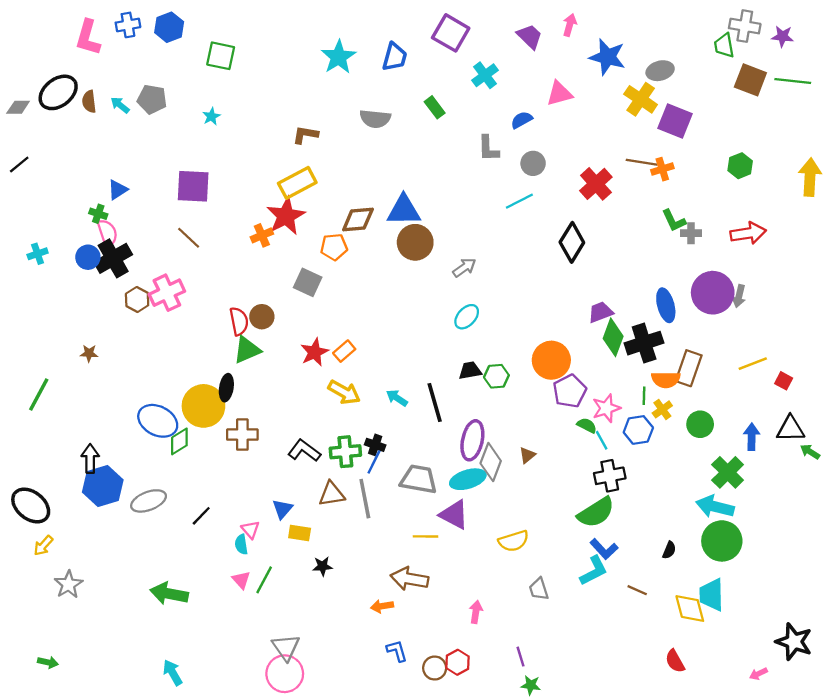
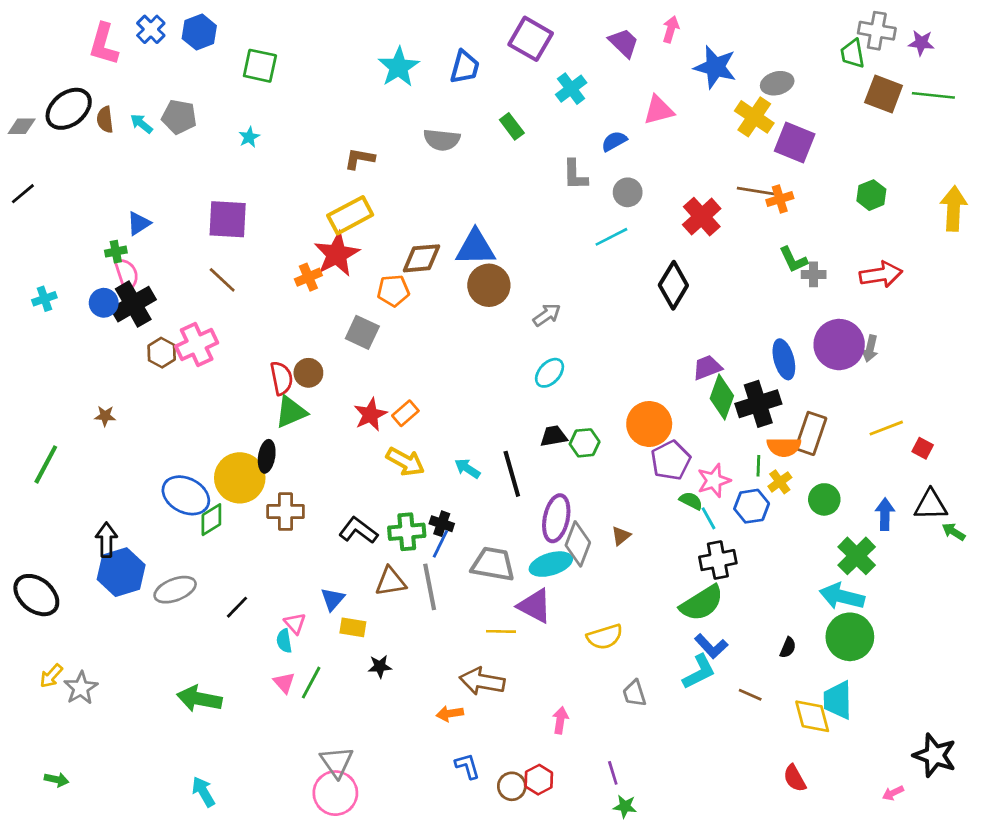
blue cross: (128, 25) -> (151, 29), turned -35
green cross: (98, 214) -> (116, 252), turned -30
yellow arrow: (43, 546) -> (51, 676), moved

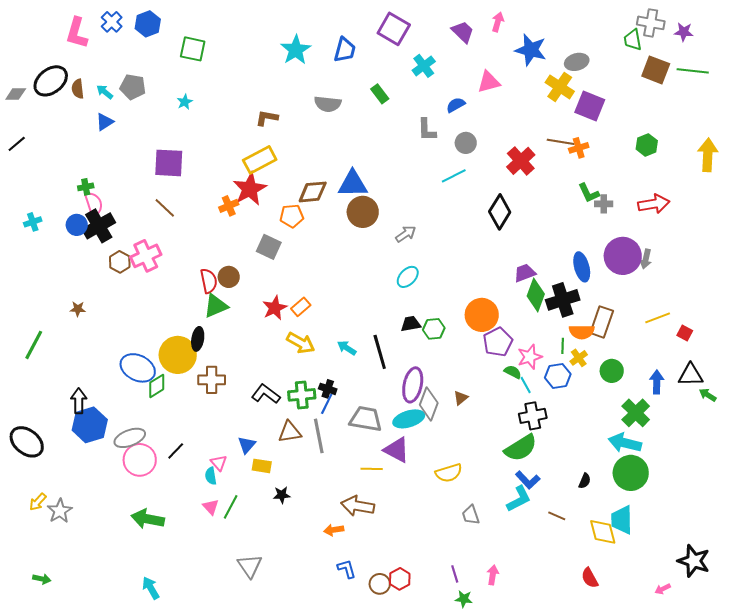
blue triangle: (139, 223) -> (105, 122), moved
pink arrow: (560, 720) -> (493, 575), moved
pink circle: (335, 793) -> (140, 460), moved

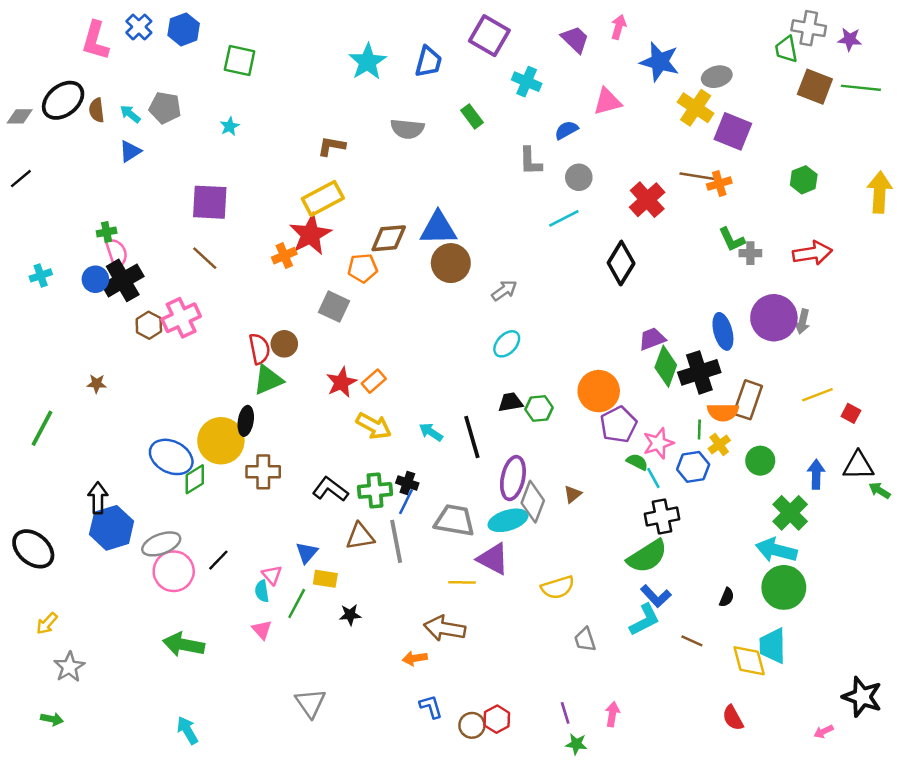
cyan cross: (424, 66) -> (527, 82), turned -30
green line: (231, 507) -> (297, 604), moved
gray star: (60, 511) -> (69, 667), moved

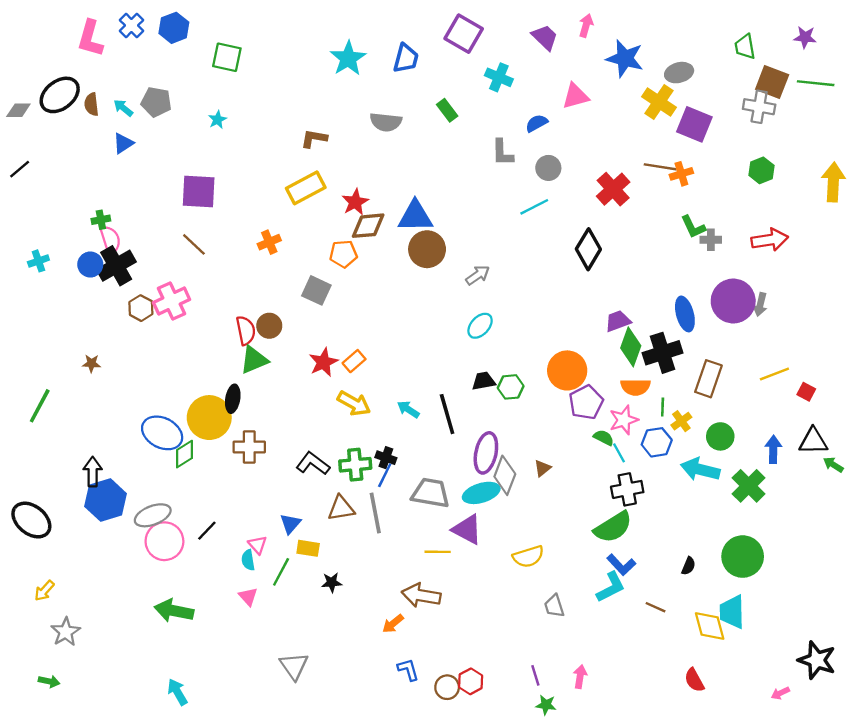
gray cross: (809, 28) -> (759, 107), moved
red star: (310, 234) -> (355, 202), moved, size x0.7
orange semicircle: (723, 412) -> (635, 387), moved
cyan arrow: (776, 550) -> (700, 469), moved
orange arrow: (415, 658) -> (393, 624), turned -30

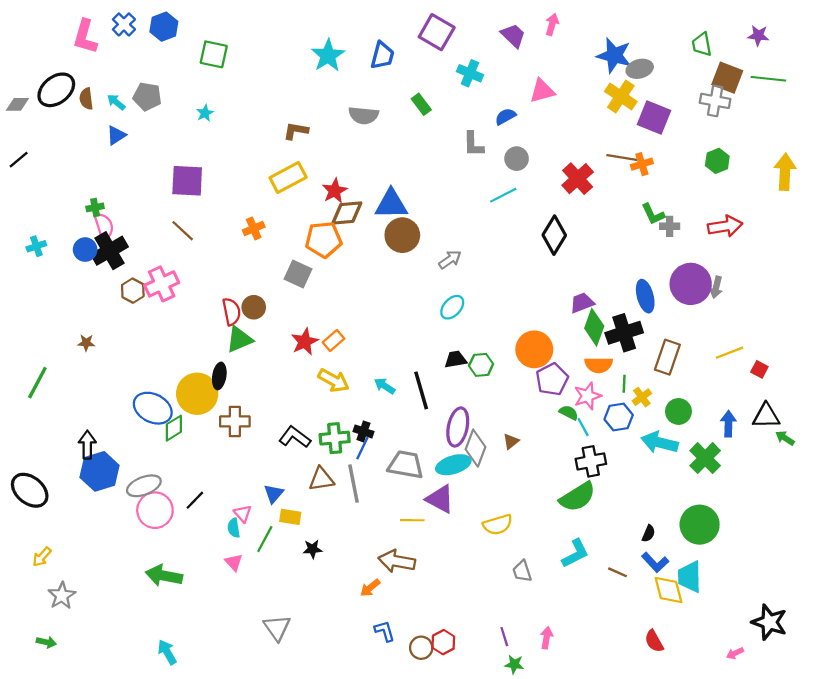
blue star: (625, 58) -> (614, 55), moved
orange pentagon: (343, 254) -> (324, 240), size x1.4
blue L-shape: (621, 565) -> (655, 562), moved

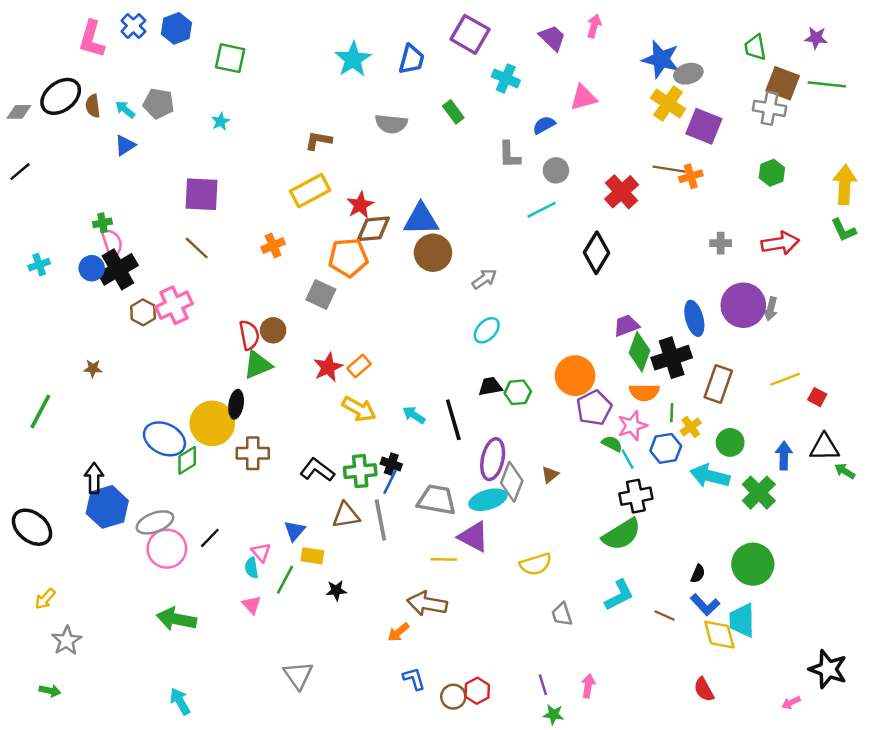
green L-shape: (653, 214) -> (844, 230), moved

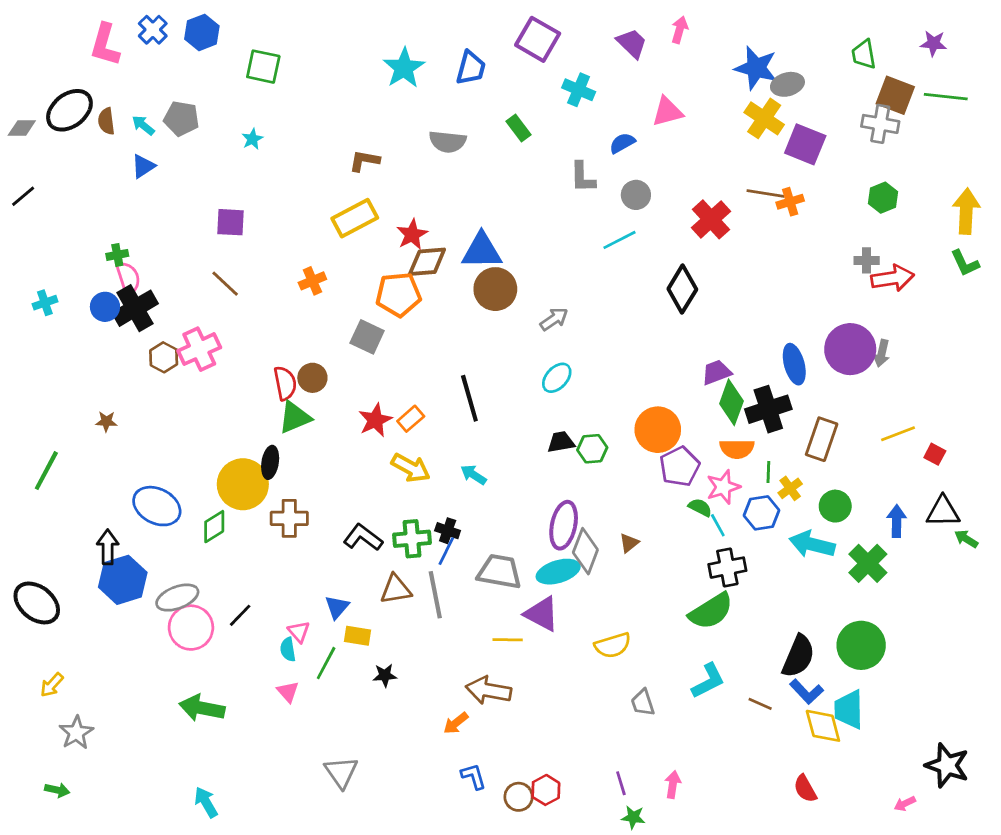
purple square: (201, 194) -> (231, 222), size x0.7
gray cross: (721, 243) -> (867, 260), moved
black line: (453, 420) -> (469, 398), moved
blue ellipse: (164, 439) -> (157, 506), moved
black semicircle: (698, 574) -> (798, 656), size x2.0

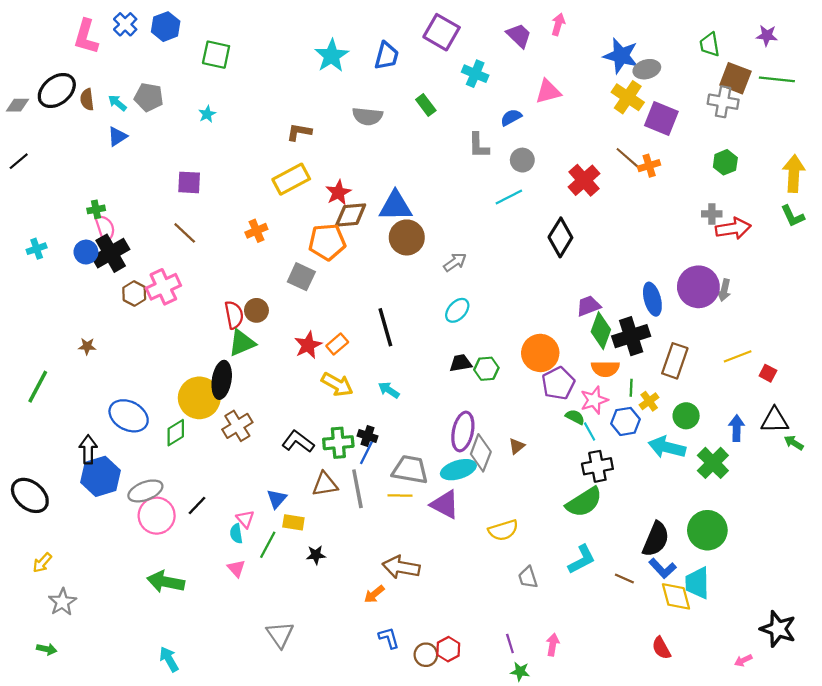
brown line: (766, 194) -> (629, 159), turned 32
black ellipse: (270, 462) -> (222, 380), size x1.4
brown cross: (289, 518) -> (237, 426), turned -32
yellow line: (508, 640) -> (400, 495), moved

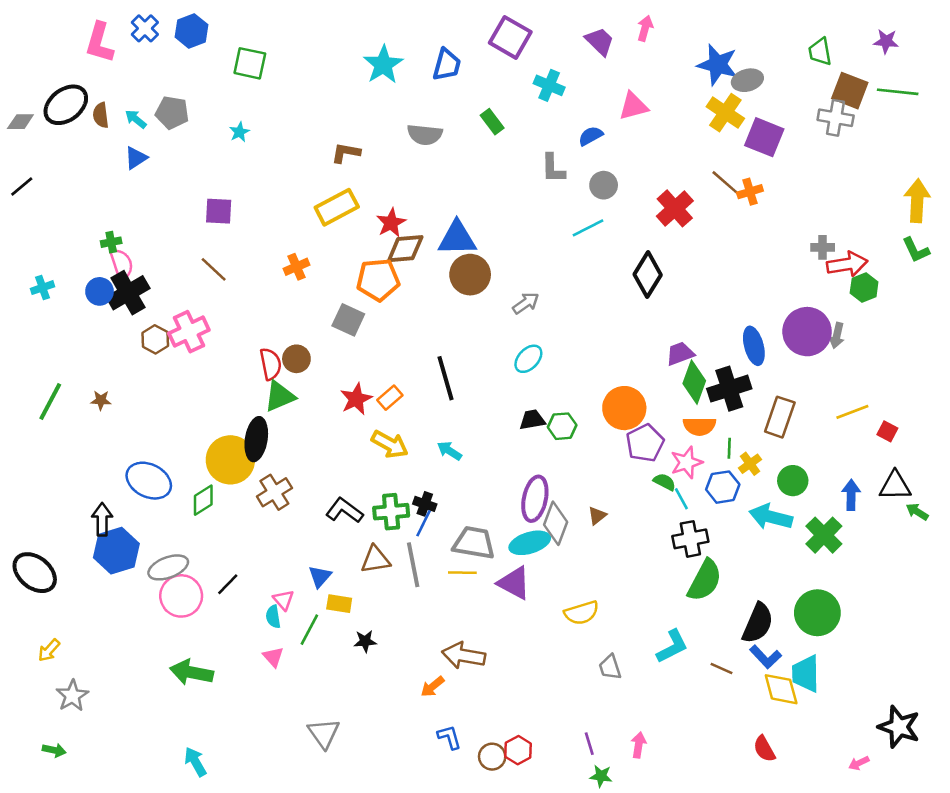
green hexagon: (725, 162) -> (864, 288), moved
green line: (38, 387) -> (50, 402), moved
green semicircle: (584, 502) -> (705, 580), moved, turned -30

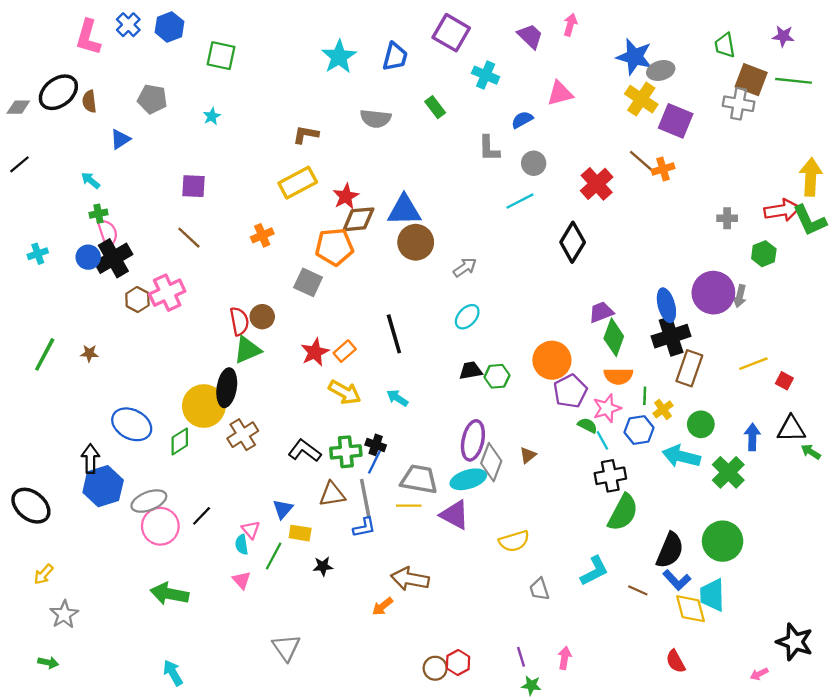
cyan arrow: (136, 119) -> (90, 180), moved
green L-shape: (916, 250) -> (810, 220), size x1.4
red arrow: (847, 264) -> (782, 210), moved
black cross: (729, 389) -> (671, 336), moved
blue L-shape: (449, 737) -> (364, 527), moved, turned 95

